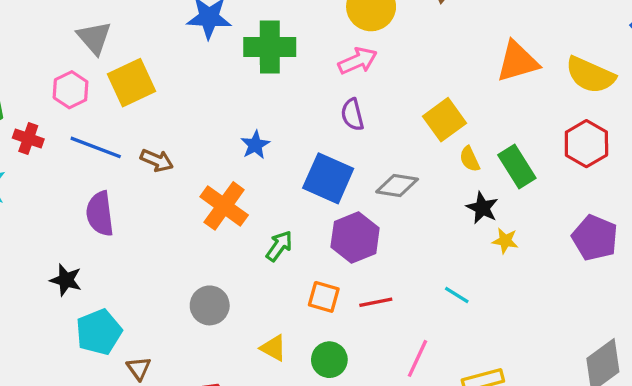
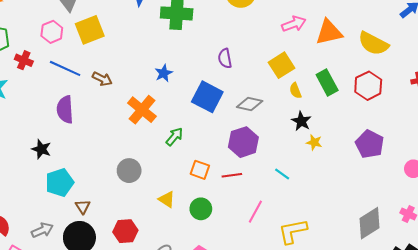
pink arrow: (358, 61) -> (294, 24), moved
green rectangle: (517, 166) -> (327, 83), moved
purple hexagon: (355, 238) -> (243, 142), moved

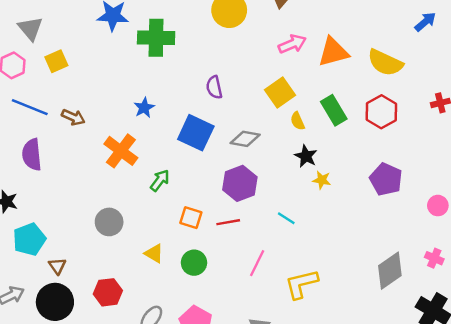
yellow square: (90, 30) -> (56, 61), size x0.7

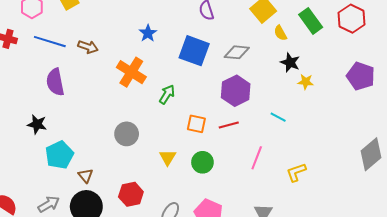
yellow triangle: (154, 253) -> (168, 157), turned 36
yellow L-shape: (301, 284) -> (296, 172), size x0.7

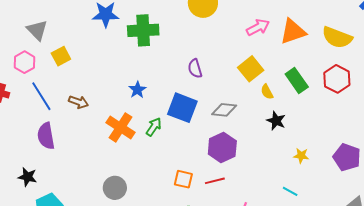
blue line: (50, 42) -> (41, 96), turned 40
purple pentagon: (361, 76) -> (347, 157), moved
yellow star: (306, 82) -> (301, 156), moved
green arrow: (167, 94) -> (154, 127), moved
cyan line: (278, 117) -> (290, 191), moved

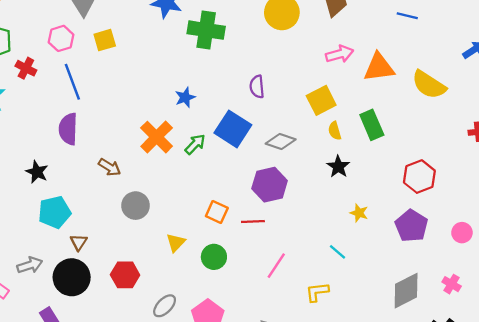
red hexagon: (337, 79) -> (419, 177), moved
brown arrow: (79, 102) -> (110, 167), moved

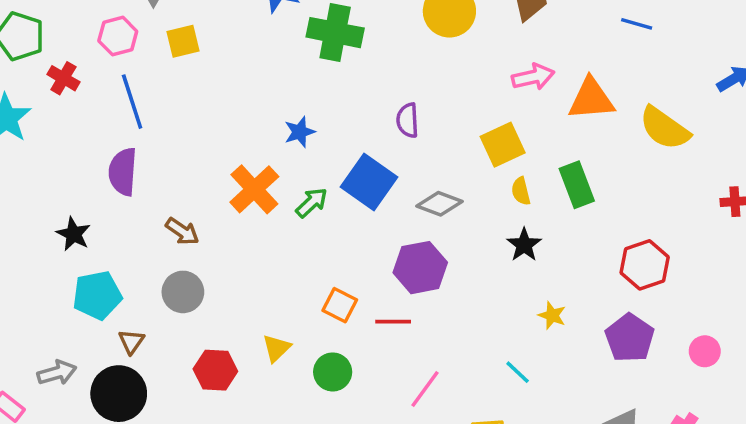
gray circle: (136, 206) -> (183, 292), moved
red hexagon: (125, 275) -> (215, 370), moved

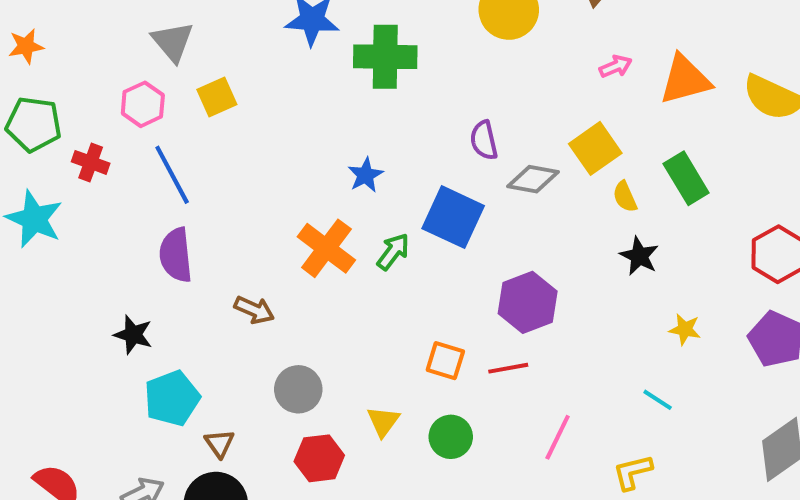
pink arrow: (533, 77) -> (616, 66), size x0.7
gray diamond: (440, 204) -> (533, 179), moved
gray circle: (183, 292) -> (298, 389), moved

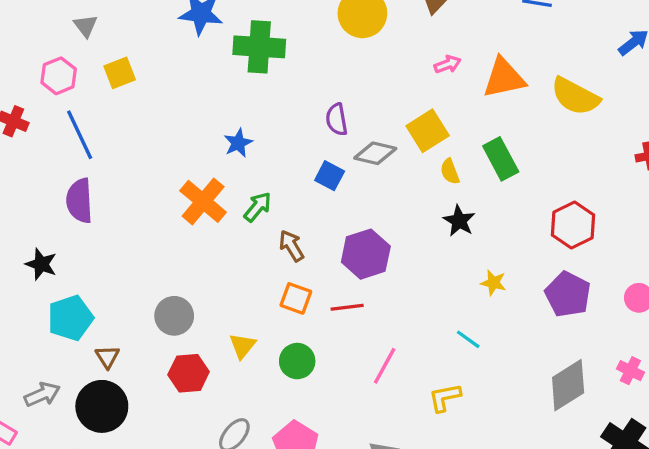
gray triangle: (173, 42) -> (86, 26), size x0.7
blue square: (453, 217) -> (330, 176), moved, size x0.6
brown arrow: (254, 310) -> (291, 246), moved, turned -148

